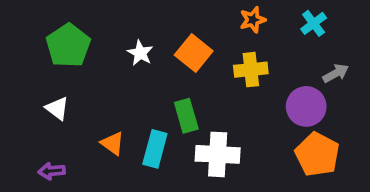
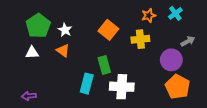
orange star: (253, 20) -> (149, 15), moved
white star: (140, 53) -> (65, 30), moved
white triangle: (57, 108) -> (32, 53), moved, turned -40
orange triangle: (113, 143) -> (63, 51), moved

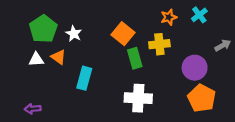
gray arrow: (188, 41) -> (223, 45), moved
orange triangle: (63, 51) -> (58, 57), moved
green rectangle: (104, 65) -> (135, 58), moved
cyan rectangle: (87, 84) -> (84, 78), moved

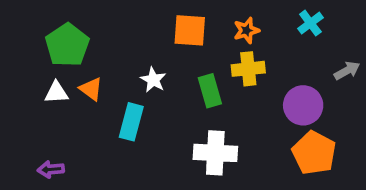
orange star: (169, 17) -> (246, 30), moved
white star: (74, 34) -> (153, 80), moved
orange square: (123, 34) -> (190, 30), moved, turned -35

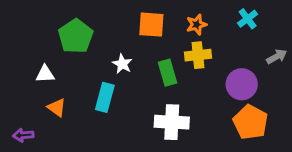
green pentagon: (67, 45) -> (76, 36), moved
orange triangle: (91, 89) -> (57, 108), moved
purple arrow: (51, 169) -> (23, 135), moved

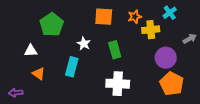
yellow cross: (198, 55) -> (151, 30), moved

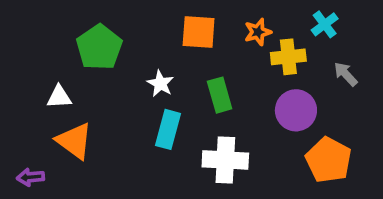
gray arrow: (190, 39) -> (346, 74), moved, turned -104
purple circle: (166, 58) -> (296, 110), moved
cyan rectangle: (72, 67) -> (168, 129), moved
orange triangle: (39, 74) -> (74, 141), size x1.5

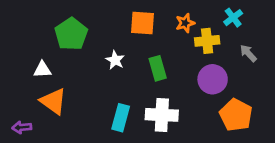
cyan rectangle: (168, 129) -> (121, 118), moved

